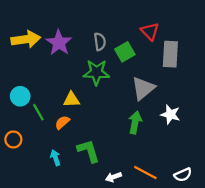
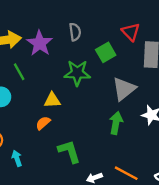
gray semicircle: (100, 42) -> (75, 32), moved
green line: (38, 112) -> (19, 72), moved
cyan arrow: (55, 158) -> (17, 158), moved

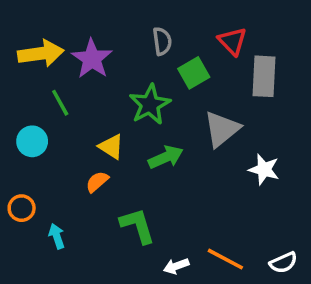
gray semicircle: (75, 32) -> (162, 41), moved
green star: (77, 73) -> (150, 104), turned -30
yellow triangle: (52, 100) -> (111, 147), turned 36
green arrow: (116, 123) -> (166, 157), moved, turned 55

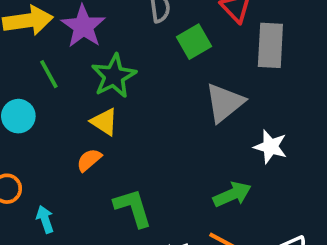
green star: (150, 104) -> (114, 76), moved
green arrow: (166, 157) -> (232, 194), moved

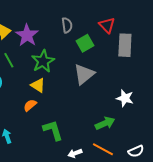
gray triangle: (225, 103) -> (84, 74), moved

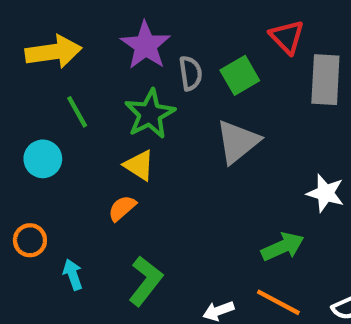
gray semicircle: (67, 25) -> (191, 73), moved
purple star: (27, 35) -> (146, 45), moved
green L-shape: (53, 130) -> (146, 281), moved, turned 55

